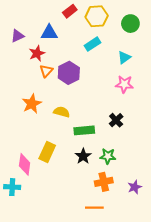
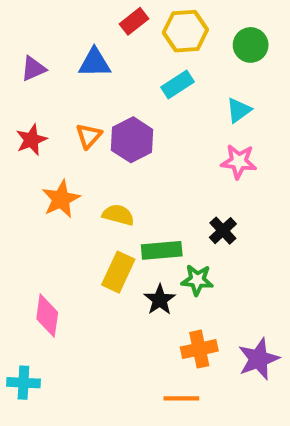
red star: (37, 53) -> (31, 140), moved
yellow rectangle: (47, 152) -> (118, 272), moved
green star: (108, 156) -> (197, 280), moved
cyan cross: (12, 187) -> (23, 383), moved
purple star: (135, 187) -> (258, 359), size x1.5

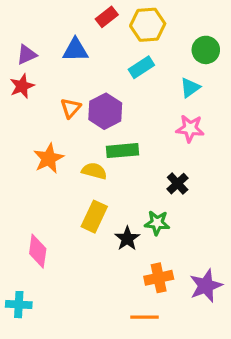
green circle: (251, 45) -> (206, 50), moved
red star: (31, 140) -> (22, 86), moved
green rectangle: (162, 250) -> (123, 151), moved

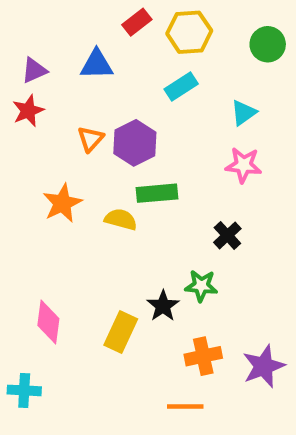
green circle: (206, 50) -> (268, 44), moved
yellow rectangle: (94, 217) -> (121, 332), moved

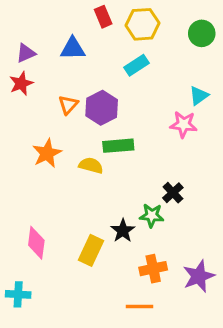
red rectangle: (137, 22) -> (103, 17), turned -75
cyan triangle: (244, 113) -> (199, 96), moved
black cross: (227, 235) -> (173, 193), moved

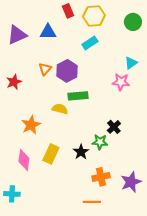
purple triangle: (26, 53) -> (17, 35), size x1.5
red star: (21, 83) -> (14, 82), moved
orange star: (47, 153) -> (31, 125), moved
yellow rectangle: (91, 250) -> (51, 154), moved

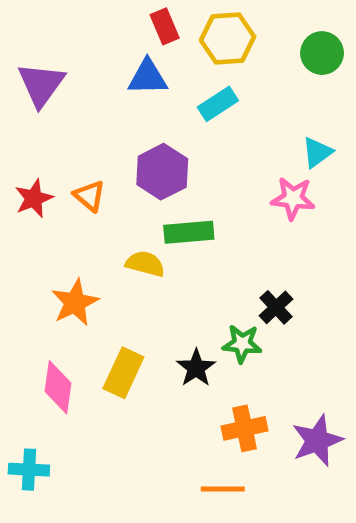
blue triangle: (48, 32) -> (148, 77), moved
purple triangle: (17, 35) -> (41, 85), turned -30
orange triangle: (45, 69) -> (90, 196), moved, turned -32

